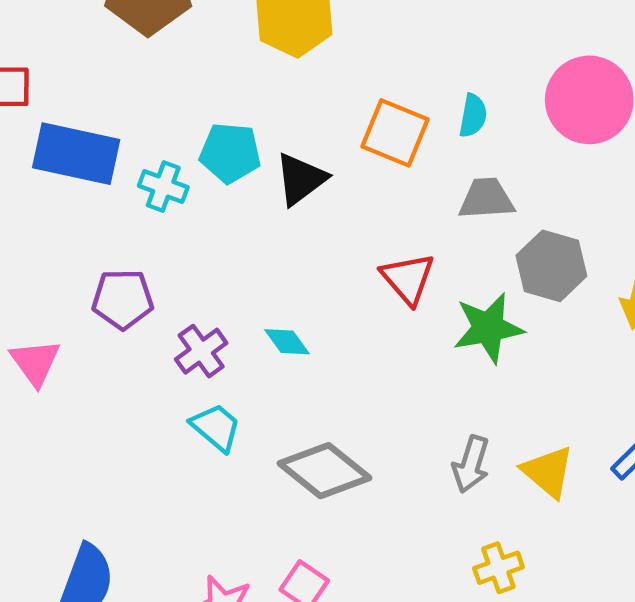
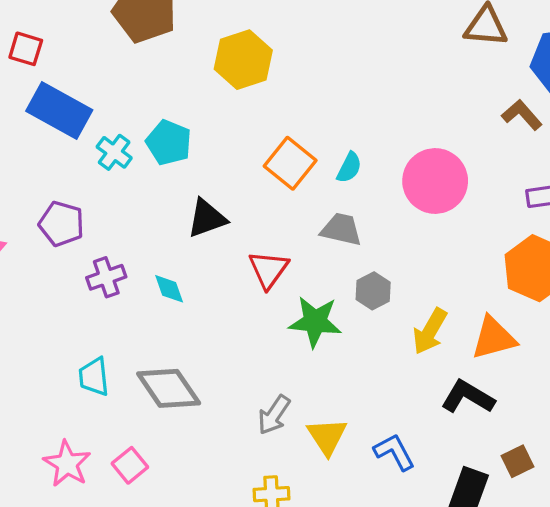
black triangle: (301, 179) -> (207, 218), moved
gray hexagon: (551, 266) -> (373, 291), size x0.7
cyan trapezoid: (216, 427) -> (94, 377), moved, turned -153

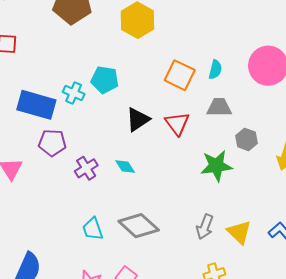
blue rectangle: (59, 111) -> (36, 105), moved
red triangle: (268, 269) -> (177, 124), moved

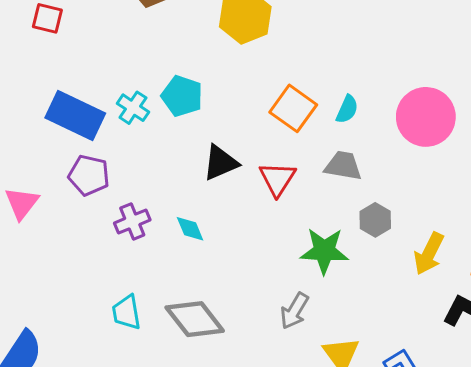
gray arrow: (205, 227) -> (294, 311), moved

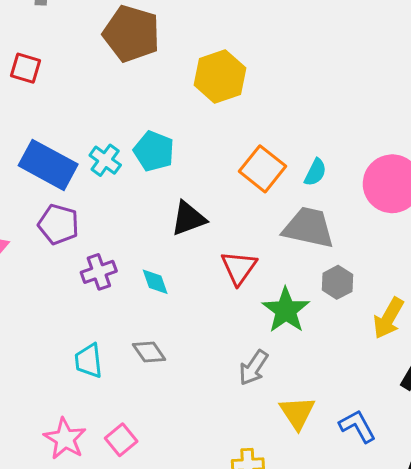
gray trapezoid: (343, 166) -> (309, 228), size x1.4
red triangle: (277, 179) -> (239, 268), moved
green star: (324, 251) -> (286, 310), turned 30
gray diamond: (195, 319) -> (149, 352), moved, size x0.6

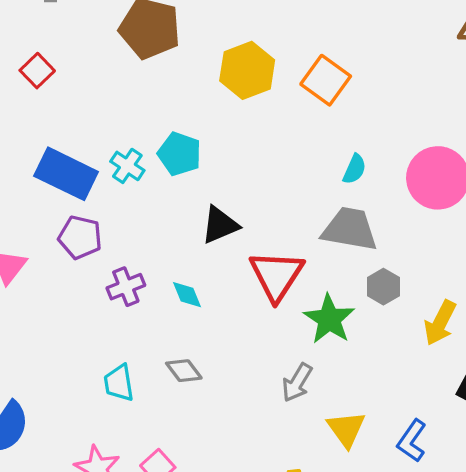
red square: (25, 68) -> (37, 71), turned 32
orange square: (262, 169) -> (326, 80), moved
red triangle: (239, 268) -> (277, 275), size x1.4
blue L-shape: (357, 426) -> (412, 441), turned -114

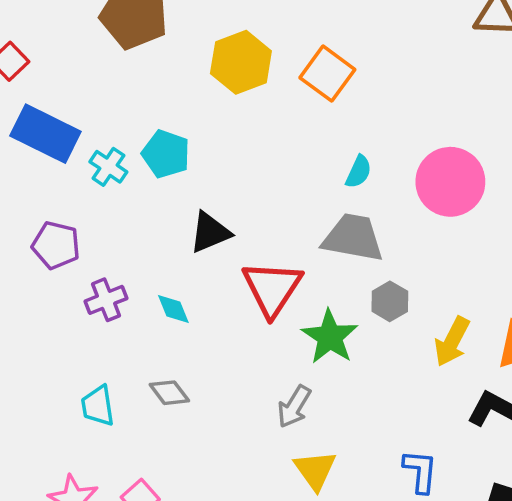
blue rectangle: (66, 174) -> (45, 134), moved
yellow triangle: (346, 429) -> (315, 470), moved
blue L-shape: (412, 441) -> (420, 471), turned 150

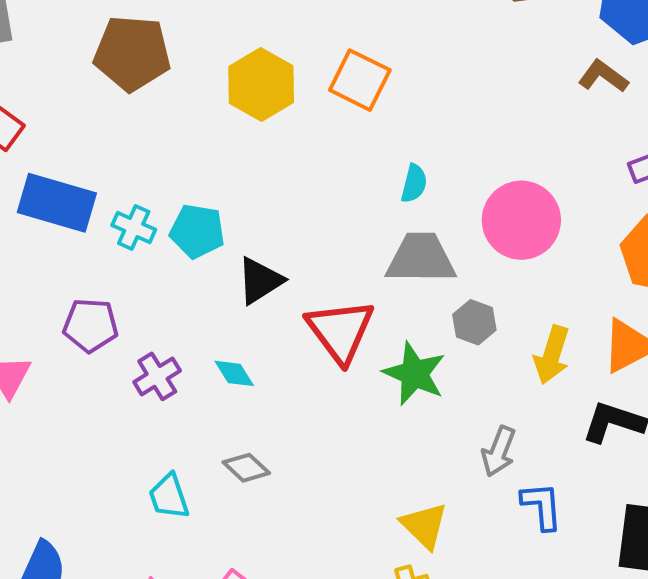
cyan pentagon: (166, 154) -> (197, 231), moved
pink circle: (450, 182) -> (521, 220), moved
gray arrow: (294, 406) -> (499, 451), moved

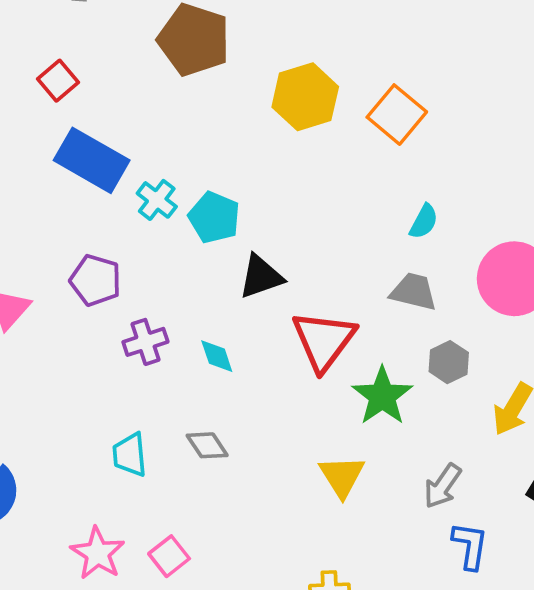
gray trapezoid: (421, 258) -> (414, 292), size x0.7
yellow triangle: (424, 525) -> (342, 476), moved

